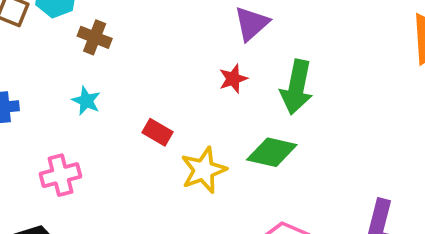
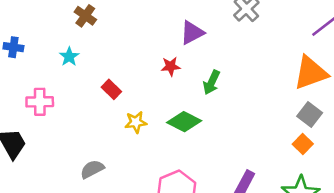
green arrow: (297, 87) -> (211, 82), size x0.7
yellow star: (204, 170) -> (136, 122), size x0.7

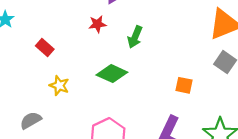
yellow star: (136, 122) -> (59, 85), moved, turned 30
orange square: (303, 144) -> (184, 85), moved, turned -30

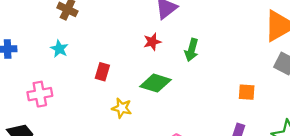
red rectangle: (45, 47) -> (102, 72), turned 72
green diamond: (112, 74) -> (156, 83), moved

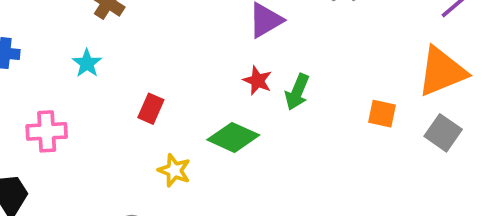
red star: (152, 42) -> (258, 81), moved, turned 30
orange square: (247, 92) -> (382, 114), moved

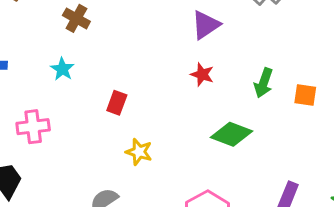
green arrow: (297, 92) -> (264, 83), moved
green diamond: (233, 137) -> (231, 134), moved

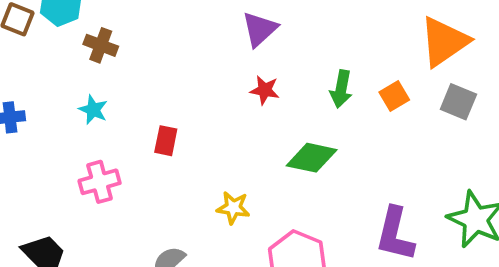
orange square: (305, 95) -> (394, 96), turned -30
pink cross: (33, 127) -> (100, 182), moved
yellow star: (139, 152) -> (233, 208), moved

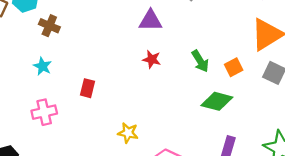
purple triangle: (260, 29) -> (150, 21), turned 40
green arrow: (341, 89) -> (200, 61), turned -45
green diamond: (312, 158) -> (217, 101), moved

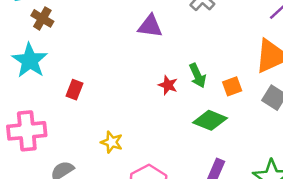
red star: (152, 59) -> (168, 85), moved
cyan star: (42, 66) -> (30, 61), size x1.8
pink cross: (44, 112) -> (27, 131), moved, size x1.4

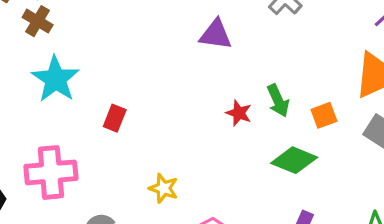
brown cross: (42, 18) -> (38, 21), moved

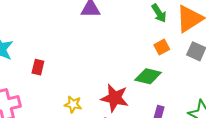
green arrow: (278, 101) -> (159, 13), moved
red star: (239, 113) -> (115, 98), moved, size x1.8

